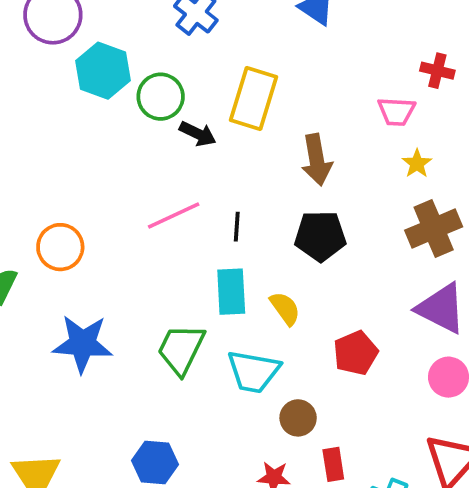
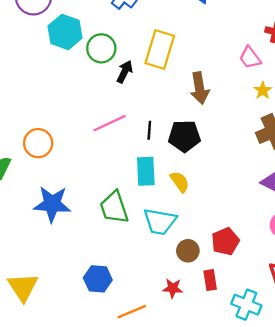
pink trapezoid: (396, 111) -> (250, 58), turned 50
black arrow: (198, 134) -> (125, 72), turned -90
black pentagon: (320, 236) -> (184, 136), moved
green trapezoid: (181, 349) -> (114, 207), turned -44
red pentagon: (356, 353) -> (225, 241), moved

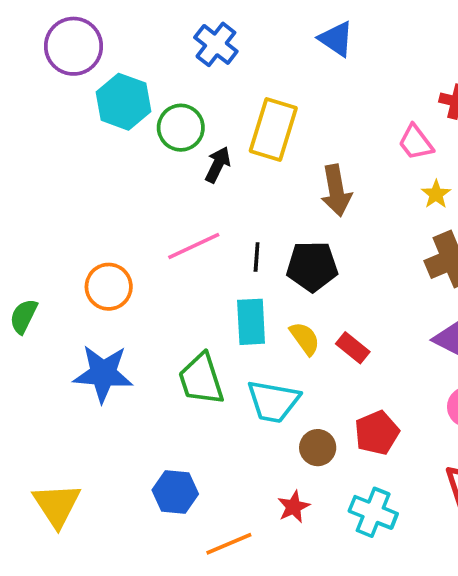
orange circle: (38, 143) -> (109, 287), moved
red rectangle: (210, 280) -> (353, 348), moved, turned -42
red star: (173, 288) -> (294, 507), turned -30
cyan cross: (246, 305) -> (373, 512), moved

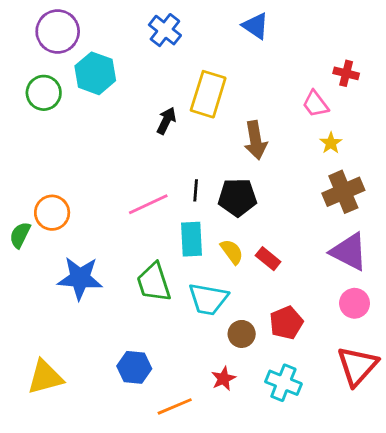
green circle: (181, 128) -> (44, 93), moved
pink line: (194, 246) -> (148, 204), moved
orange circle: (109, 287) -> (52, 213), moved
yellow triangle: (57, 505) -> (45, 377), turned 48

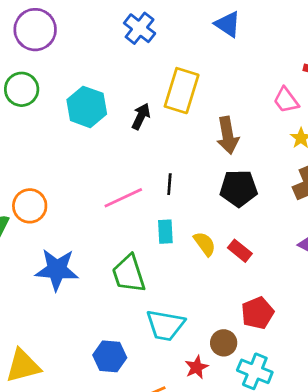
cyan hexagon: (95, 73) -> (87, 107), moved
black pentagon: (237, 197) -> (239, 188), moved
cyan rectangle: (191, 239) -> (165, 232), size x0.7
cyan trapezoid: (208, 299) -> (165, 325), moved
brown circle: (242, 334) -> (224, 343), moved

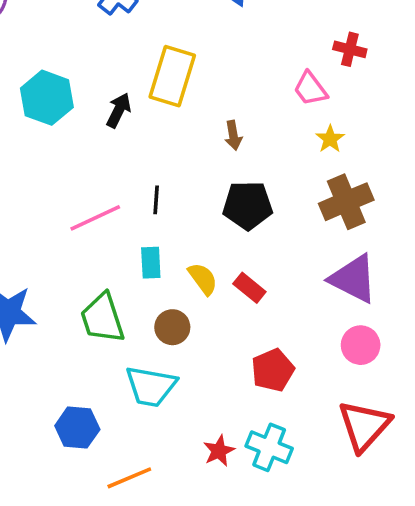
brown arrow: (228, 135) -> (233, 135), size x0.6
brown circle: (224, 343) -> (172, 327), moved
red star: (197, 367) -> (219, 451), moved

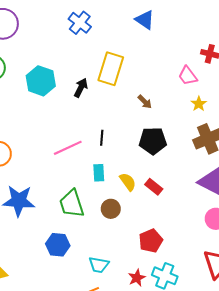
brown arrow: (233, 135) -> (145, 102), turned -35
red pentagon: (273, 370) -> (151, 241), moved
cyan trapezoid: (151, 386) -> (99, 265), moved, size x0.7
blue hexagon: (77, 428) -> (58, 245), moved

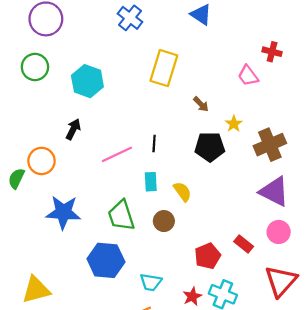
black arrow: (81, 88) -> (73, 129), moved
yellow star: (199, 104) -> (234, 124), moved
red rectangle: (154, 187) -> (244, 244), moved
blue hexagon: (58, 245) -> (106, 260), size x1.4

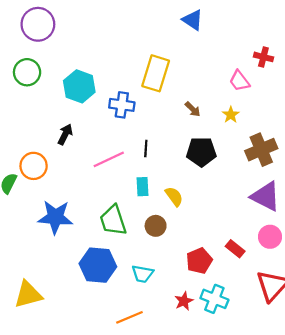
blue cross: (130, 18) -> (122, 105), moved, turned -30
yellow star: (234, 124) -> (231, 115), moved
cyan trapezoid: (151, 282) -> (143, 274), moved

